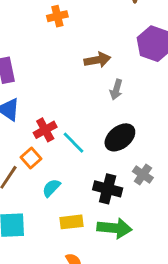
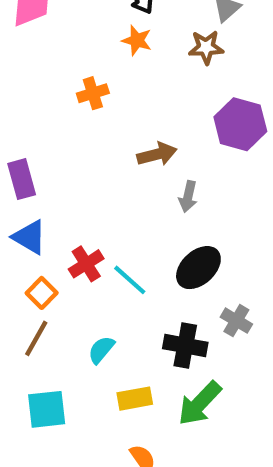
orange square: (31, 158) -> (42, 293), moved
green arrow: (115, 228) -> (200, 403), turned 132

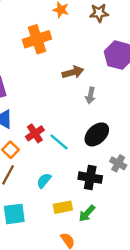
orange cross: (93, 93) -> (37, 39), size x1.6
green arrow: (200, 403) -> (87, 213), moved, size x0.7

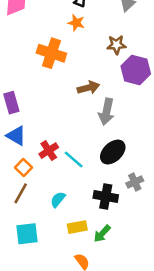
brown star: (99, 13) -> (116, 45), moved
orange cross: (37, 39) -> (51, 53), turned 36
gray arrow: (90, 95) -> (106, 112), size x1.5
gray cross: (118, 163) -> (135, 182), turned 35

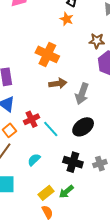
orange cross: (51, 53) -> (47, 54), moved
brown arrow: (88, 88) -> (58, 83), moved
gray cross: (135, 182) -> (100, 164), moved
yellow rectangle: (77, 227) -> (46, 193), moved, turned -35

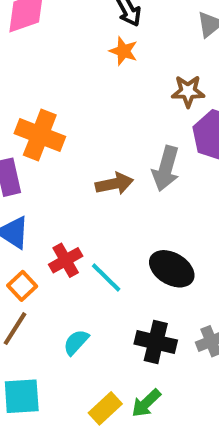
orange cross: (47, 54) -> (40, 135), moved
gray arrow: (82, 94) -> (166, 169), moved
black ellipse: (83, 127) -> (172, 269), turned 70

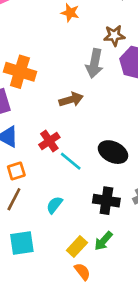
gray arrow: (166, 169) -> (94, 63), moved
red cross: (66, 260) -> (49, 141), moved
orange square: (22, 286) -> (16, 171), turned 30

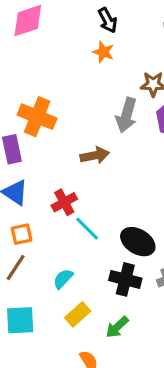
black ellipse: (113, 152) -> (138, 242), moved
yellow rectangle: (77, 247) -> (78, 314), moved

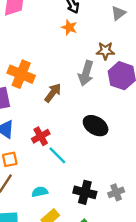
brown arrow: (95, 155) -> (53, 93), moved, turned -42
black ellipse: (138, 242) -> (96, 126), moved
cyan semicircle: (63, 279) -> (40, 192), turned 35

